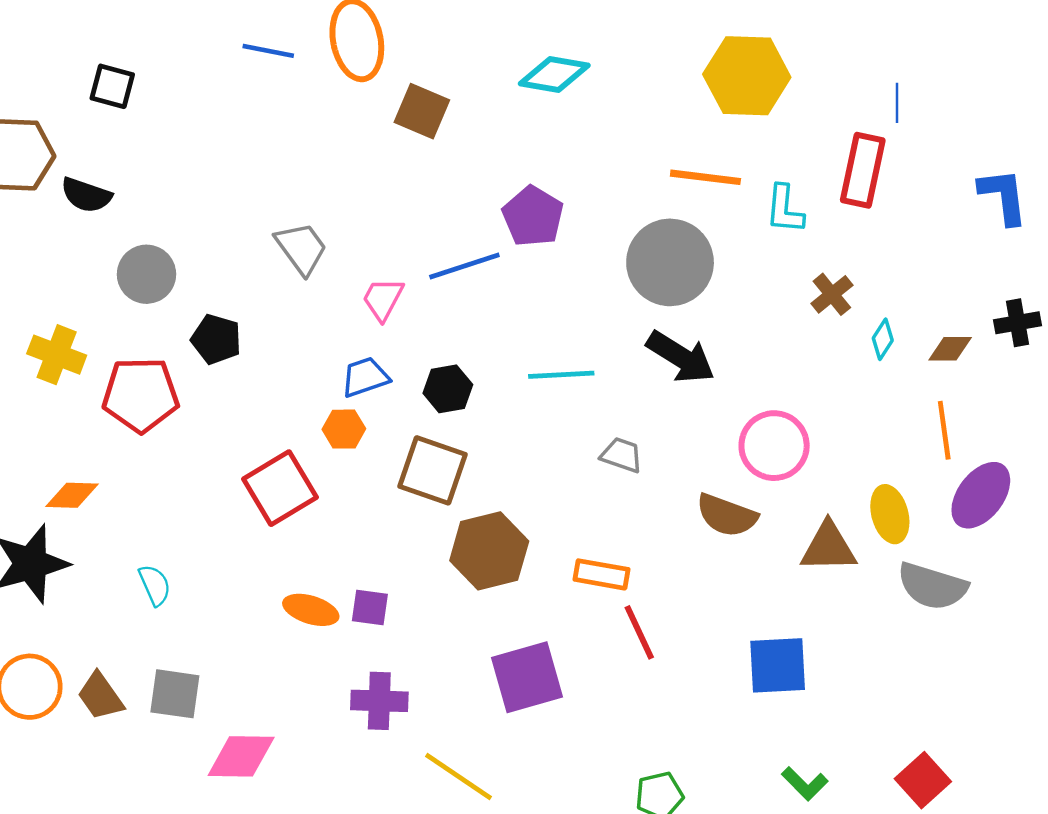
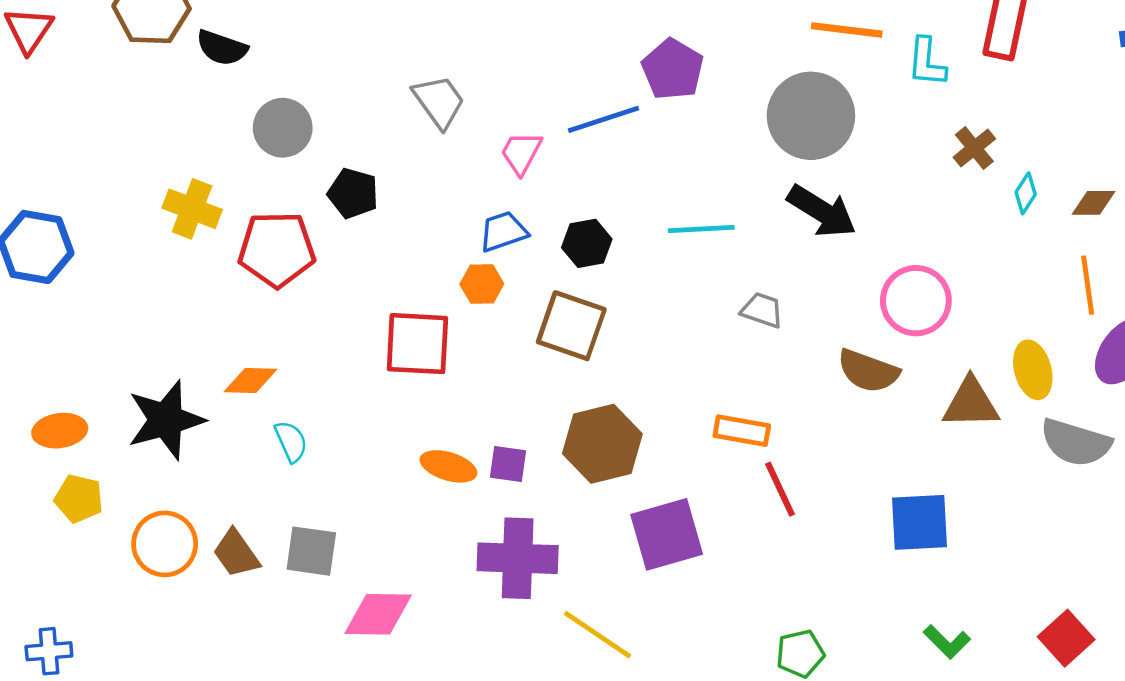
red square: (280, 488) -> (417, 344), turned 34
orange diamond: (72, 495) -> (250, 381), moved
brown hexagon: (489, 551) -> (602, 444), moved
purple cross: (379, 701) -> (518, 558), size x1.4

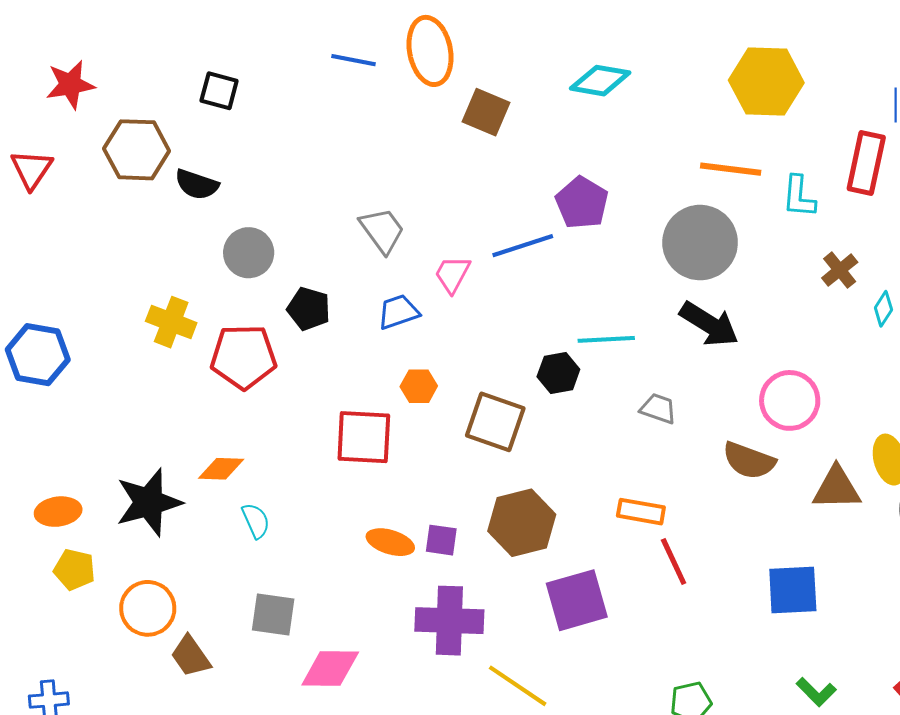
blue trapezoid: (503, 231) -> (398, 312), moved
black hexagon: (587, 243) -> (558, 373), moved
brown trapezoid: (236, 553) -> (191, 656), moved

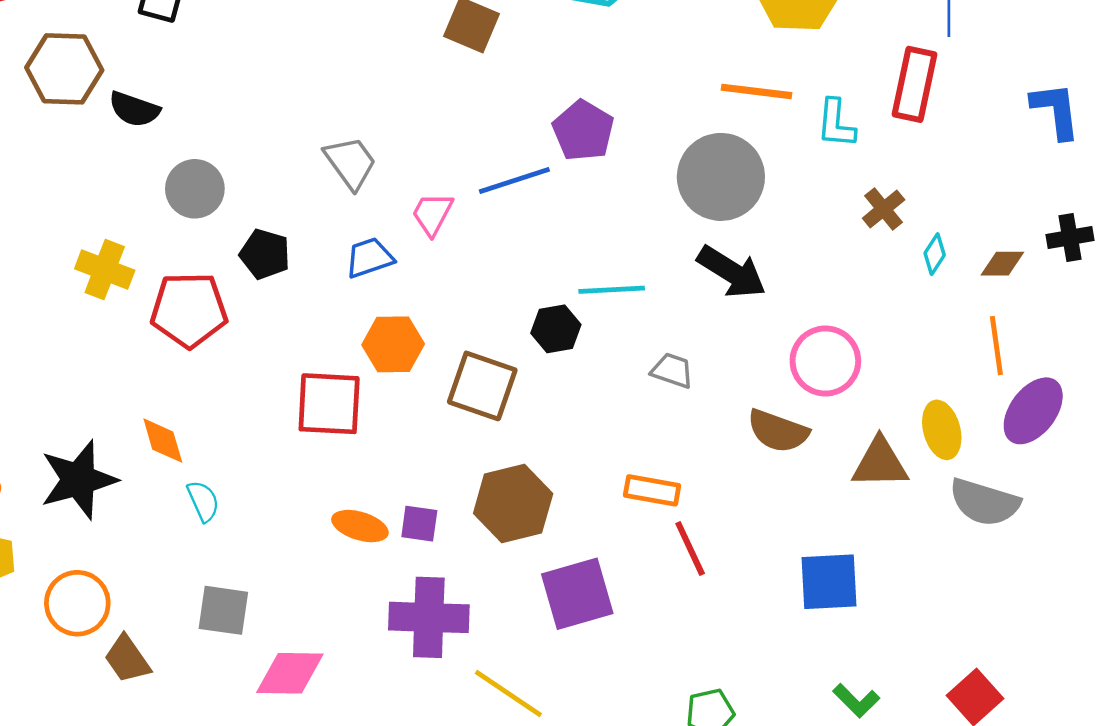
orange hexagon: (419, 386) -> (393, 344), size x1.4
orange diamond: (221, 469) -> (163, 441), turned 72

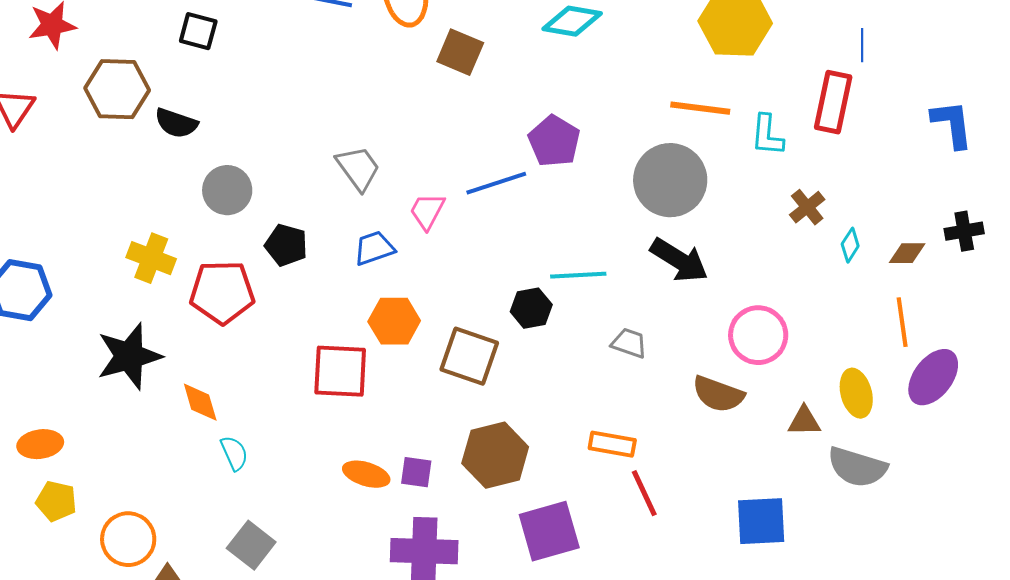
brown triangle: (880, 463) -> (804, 421), size x0.7
black star: (79, 480) -> (129, 356), moved
gray semicircle: (984, 502) -> (857, 467), moved
gray square: (223, 610) -> (251, 545), turned 30

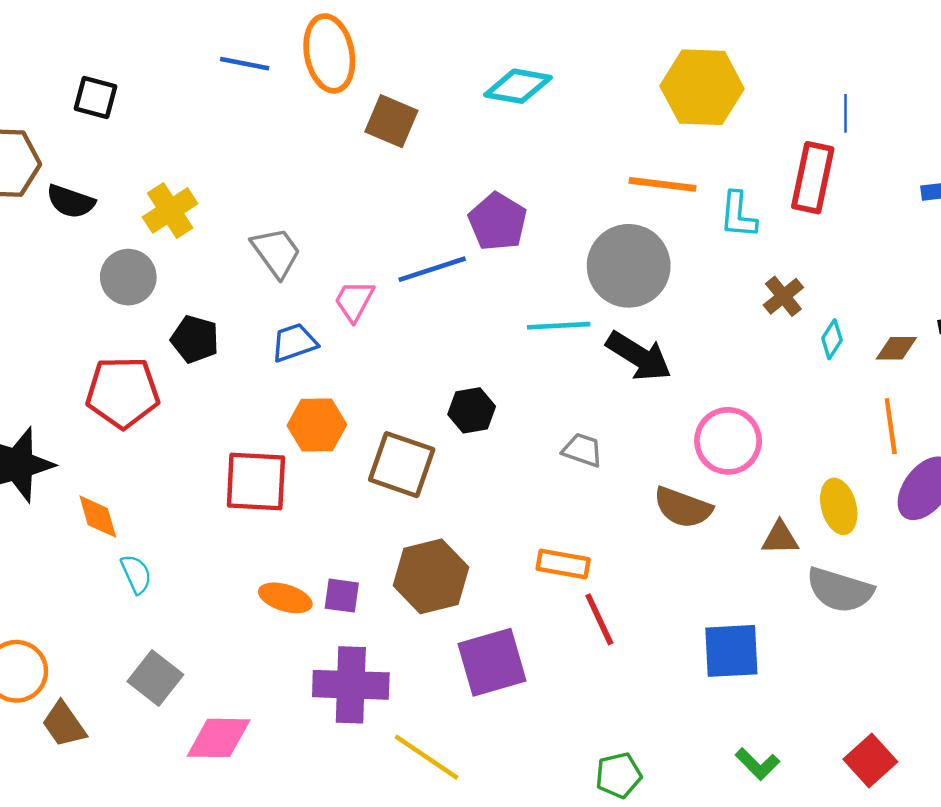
yellow cross: (151, 258) -> (170, 210), moved, turned 36
cyan line: (578, 275) -> (559, 326), moved

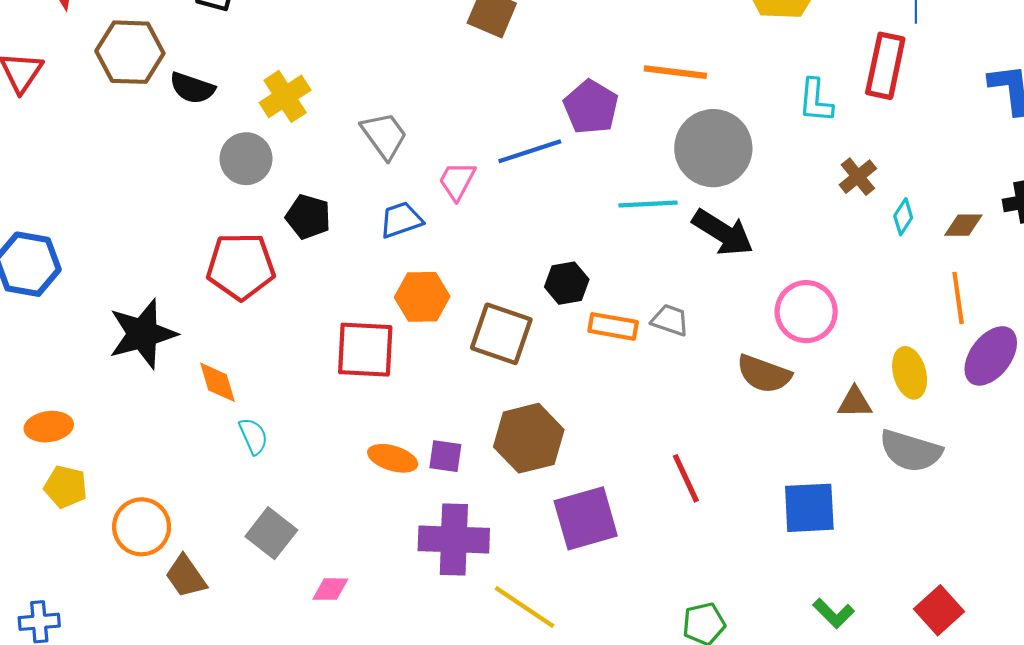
orange line: (663, 184) -> (675, 72), moved
orange rectangle: (563, 564) -> (613, 326), moved
pink diamond: (219, 738) -> (330, 589), size x0.6

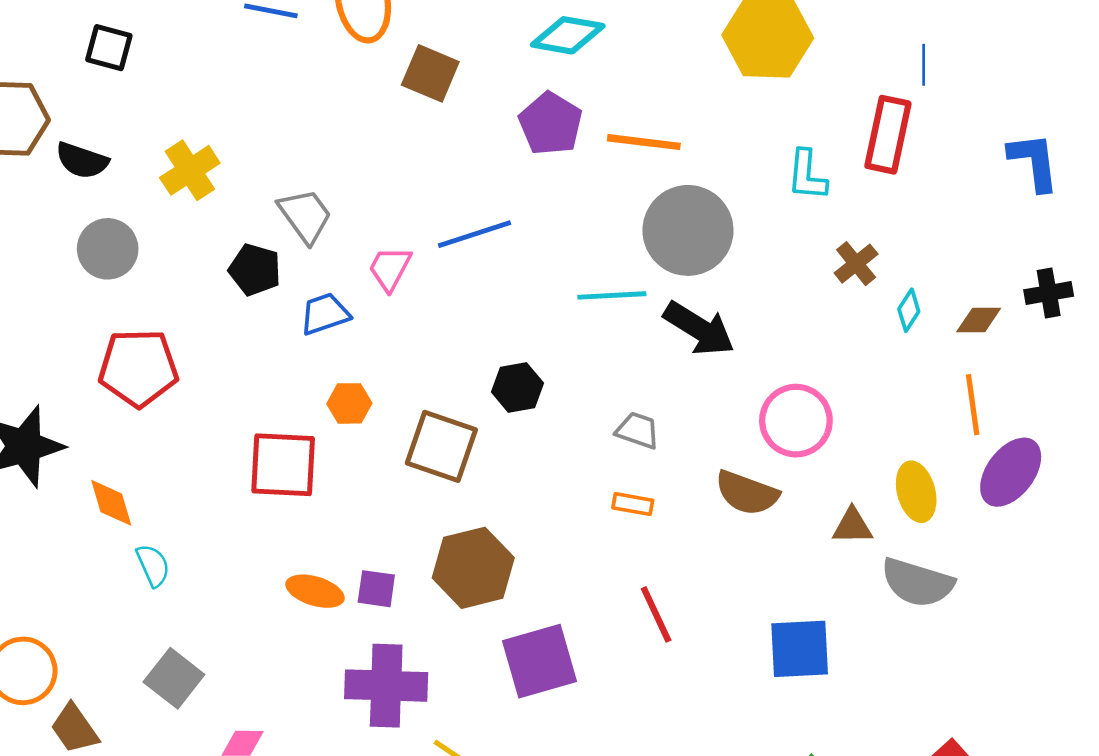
purple pentagon: (591, 107) -> (551, 124), moved
gray circle: (246, 159) -> (108, 249), moved
black pentagon: (308, 217) -> (255, 270), moved
orange hexagon: (422, 297) -> (349, 403), size x0.7
orange rectangle: (613, 326) -> (633, 504), moved, size x0.7

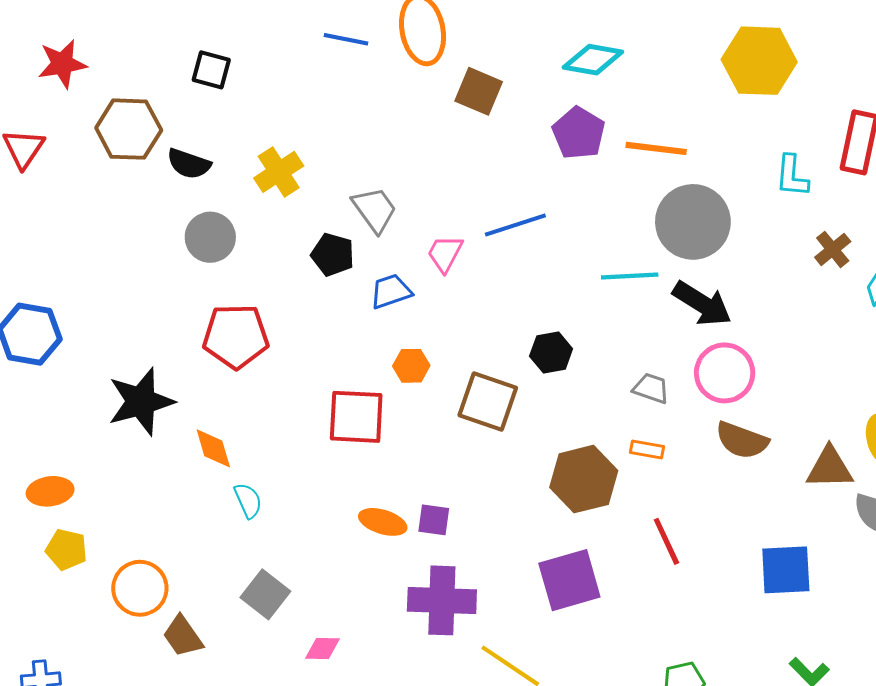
pink circle: (796, 421) -> (725, 373), moved
brown triangle: (852, 526) -> (830, 468), size x1.4
brown hexagon: (473, 568) -> (584, 479), moved

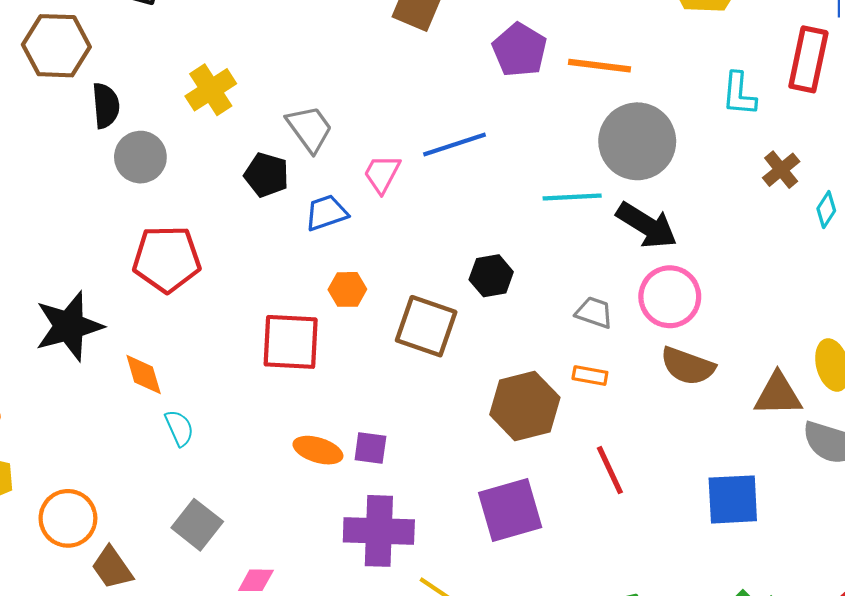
black semicircle: (189, 164) -> (106, 106), moved, turned -114

